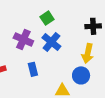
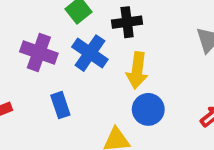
black cross: (93, 26) -> (127, 22), moved
yellow arrow: (88, 53) -> (137, 70), moved

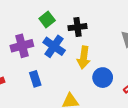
purple cross: (39, 52) -> (22, 46), turned -35
blue circle: (148, 109) -> (103, 78), moved

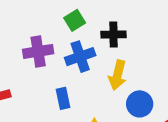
blue cross: (54, 46) -> (80, 57), turned 30
blue rectangle: (35, 79) -> (63, 98), moved

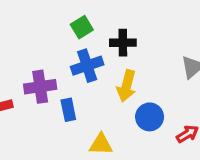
purple cross: (38, 51) -> (40, 87), moved

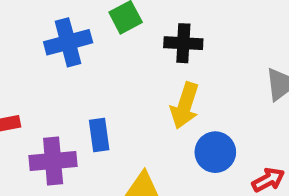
blue cross: (87, 66) -> (68, 42), moved
purple cross: (40, 87) -> (53, 161), moved

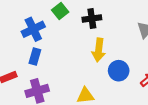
blue rectangle: (99, 135) -> (35, 56), moved, turned 35

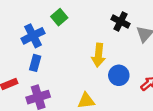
black cross: (92, 18) -> (121, 22), moved, turned 36

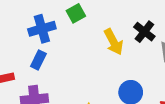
yellow arrow: (98, 55) -> (114, 42), moved, turned -45

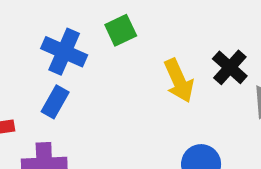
blue cross: (42, 29) -> (64, 52), turned 36

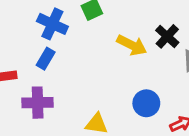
yellow arrow: (179, 81) -> (132, 45), turned -40

